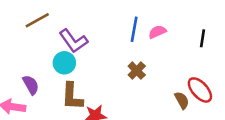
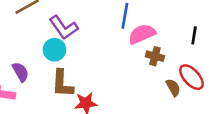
pink semicircle: (157, 32) -> (142, 34), moved, size x1.5
black line: (203, 38) -> (194, 35), moved
brown cross: (137, 71) -> (155, 56), moved, turned -30

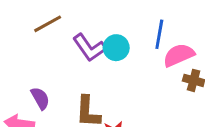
cyan circle: (54, 50) -> (116, 48), moved

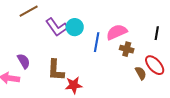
blue line: (159, 34) -> (97, 42), moved

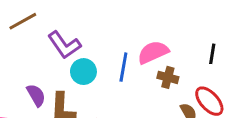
cyan circle: (75, 27) -> (83, 72), moved
purple semicircle: (24, 61) -> (36, 95), moved

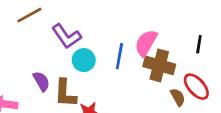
pink semicircle: (153, 52) -> (146, 43), turned -36
brown cross: (168, 77) -> (159, 65), size x1.6

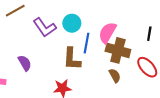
cyan circle: (84, 60) -> (72, 23), moved
brown L-shape: (65, 93) -> (72, 59), moved
brown semicircle: (178, 97) -> (115, 76), moved

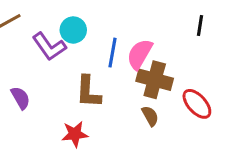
cyan circle: (72, 23) -> (73, 30), moved
black line: (149, 34) -> (200, 25), moved
blue line: (86, 43) -> (112, 53), moved

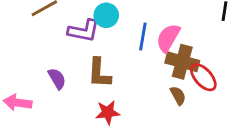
purple L-shape: (49, 47) -> (84, 31), turned -44
brown L-shape: (88, 92) -> (99, 73), moved
red ellipse: (197, 104) -> (203, 77), moved

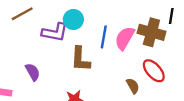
brown cross: (182, 62) -> (151, 32), moved
brown L-shape: (99, 73) -> (80, 59), moved

